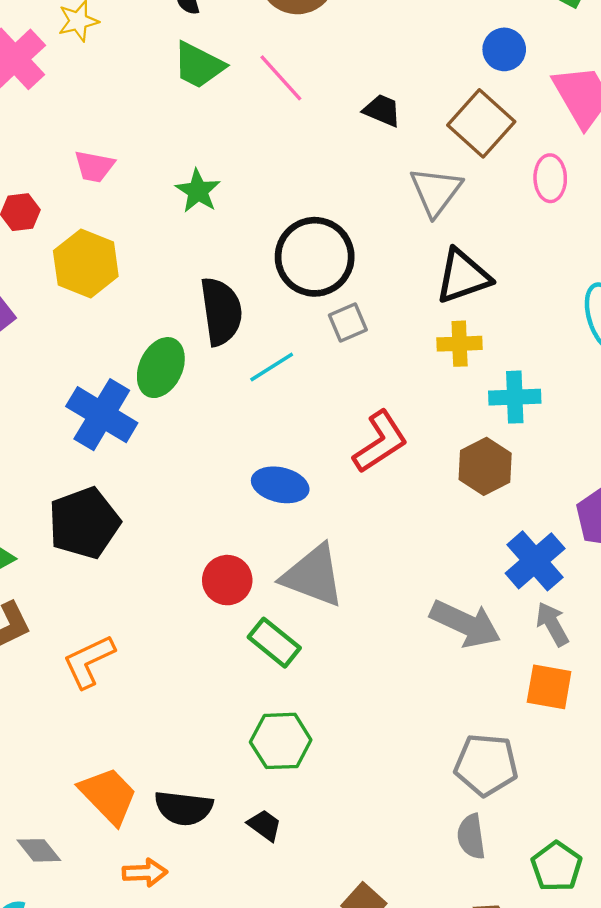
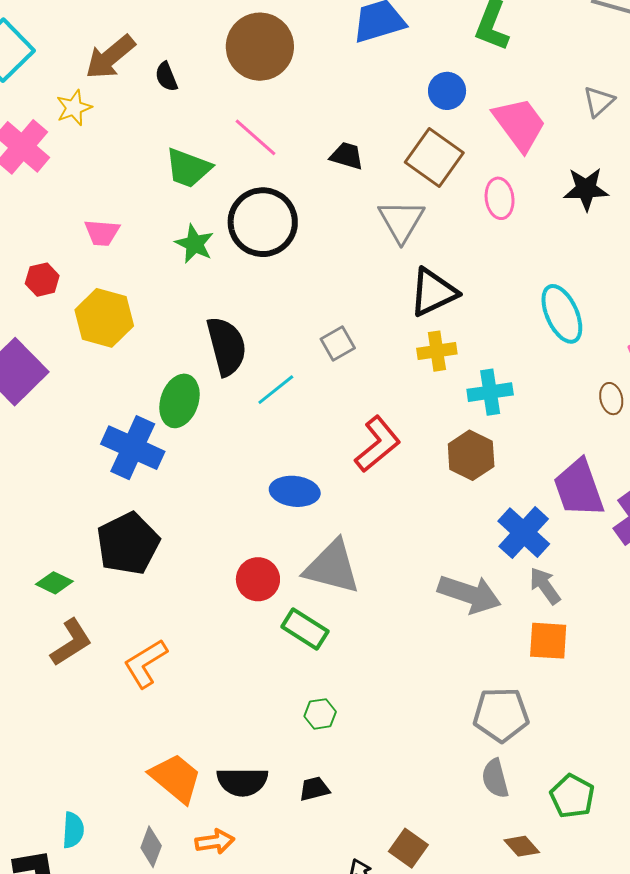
green trapezoid: (199, 65) -> (188, 168), moved
black circle: (315, 257) -> (263, 222), moved
green hexagon: (281, 741) -> (320, 714), size x0.6
black trapezoid: (265, 825) -> (314, 789), turned -44
gray diamond: (39, 850) -> (151, 847), moved, turned 66

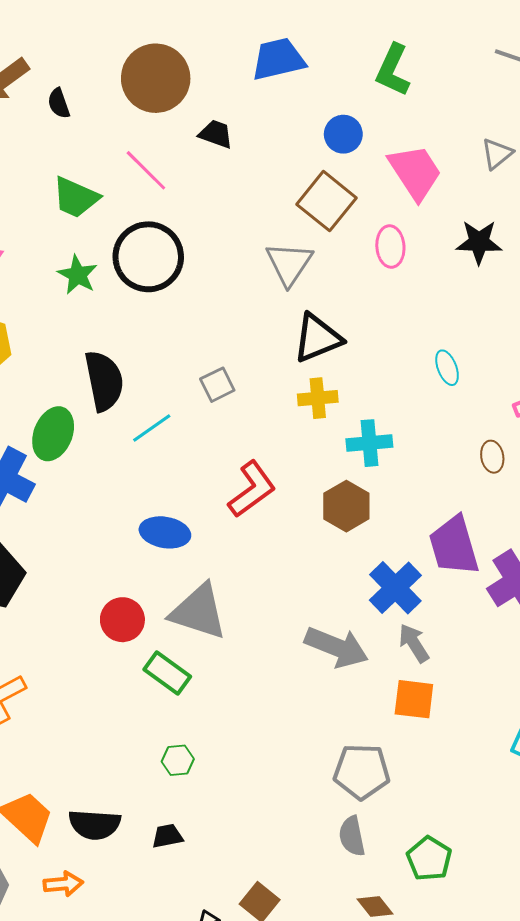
black trapezoid: (347, 156) -> (216, 134), moved
cyan ellipse: (562, 314) -> (447, 368), size x0.6

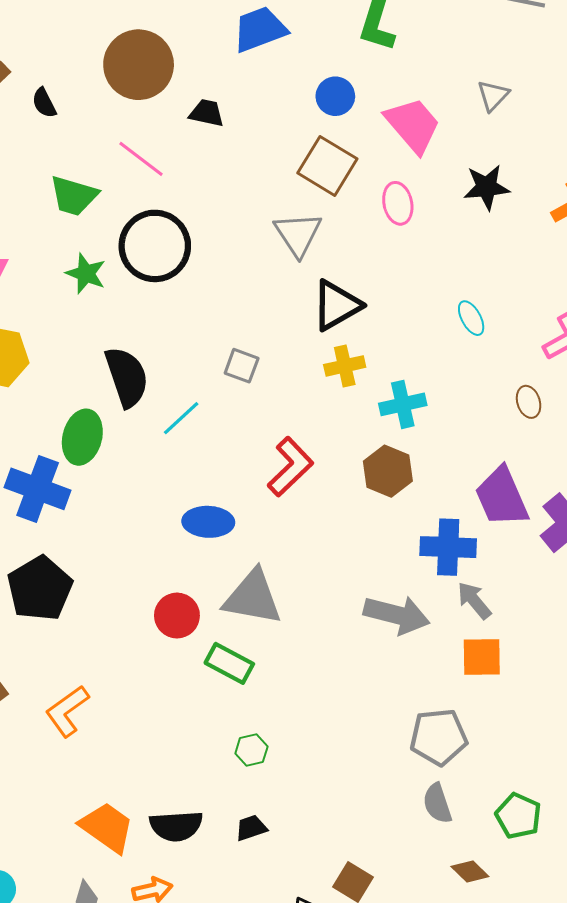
gray square: (217, 385) -> (242, 366), turned -36
blue cross: (395, 588) -> (448, 547), turned -36

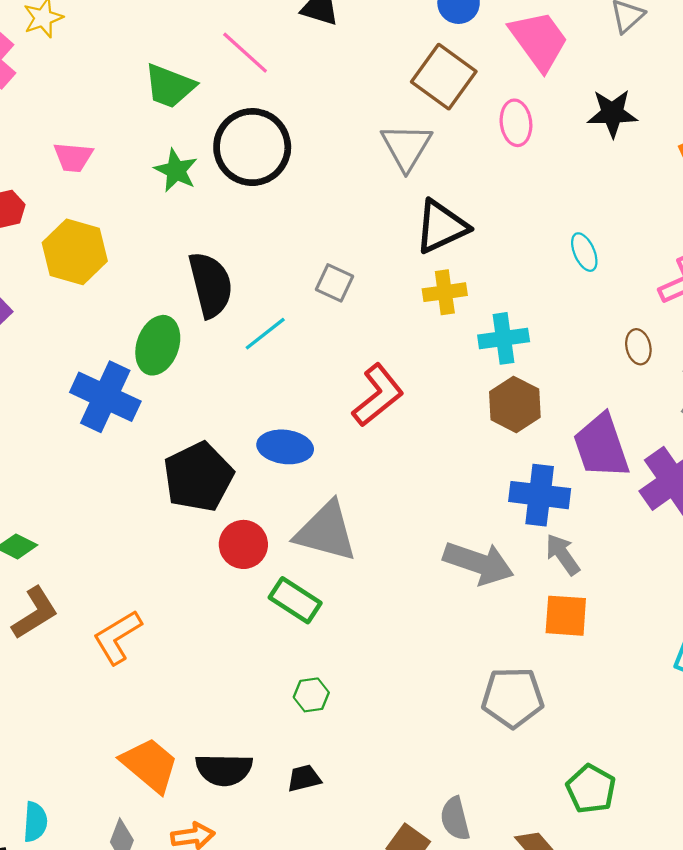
brown hexagon: (388, 471) -> (515, 404), moved
black pentagon: (40, 588) -> (198, 477), moved
gray semicircle: (437, 803) -> (455, 819), moved

